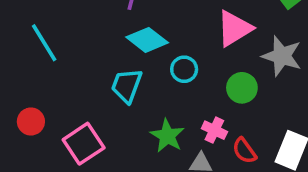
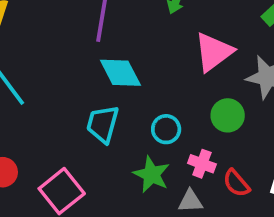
cyan diamond: (147, 40) -> (120, 73), turned 30
cyan circle: (184, 69) -> (166, 129), moved

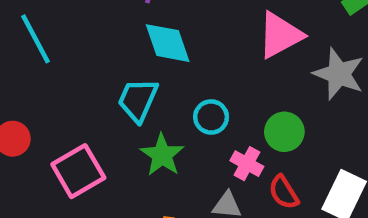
green circle: (228, 115) -> (284, 132), moved
green star: (152, 174) -> (162, 155), moved

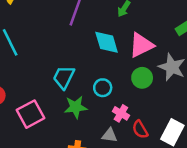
cyan diamond: (168, 43) -> (107, 42), moved
green circle: (284, 132) -> (142, 78), moved
green star: (162, 155) -> (76, 107), turned 30

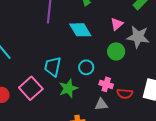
pink triangle: (141, 45) -> (117, 24), moved, size x0.6
pink square: (30, 114) -> (31, 88), moved
red semicircle: (140, 129) -> (125, 94), turned -42

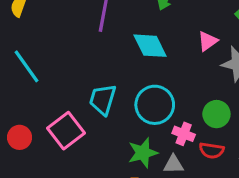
green circle: (116, 51) -> (216, 114), moved
cyan circle: (86, 67) -> (155, 105), size x1.6
green star: (68, 88) -> (143, 153), moved

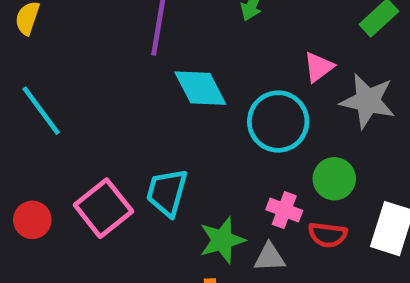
cyan diamond: (150, 46) -> (200, 88), moved
cyan trapezoid: (103, 100) -> (167, 192), moved
cyan circle: (155, 105) -> (278, 122), moved

